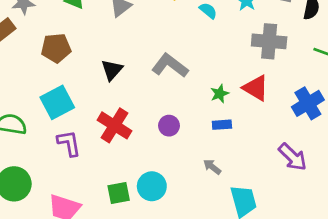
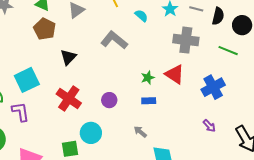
brown pentagon: (56, 48) -> (45, 29), moved, turned 30
gray L-shape: (170, 66) -> (114, 40), moved
purple L-shape: (69, 143) -> (20, 112), moved
purple arrow: (293, 157) -> (209, 126), moved, size x0.6
cyan circle: (152, 186) -> (91, 133), moved

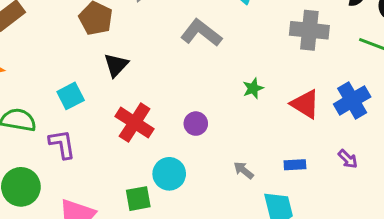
black triangle: (68, 57) -> (116, 65), moved
red triangle: (175, 74) -> (305, 104), moved
cyan square: (27, 80) -> (71, 96), size x0.7
blue rectangle: (149, 101) -> (295, 165), moved

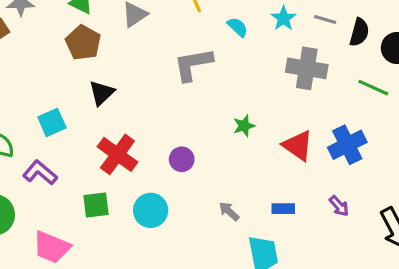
gray L-shape: (201, 33) -> (193, 64), turned -51
purple L-shape: (62, 144) -> (40, 173), turned -44
green square: (138, 199) -> (96, 205), moved

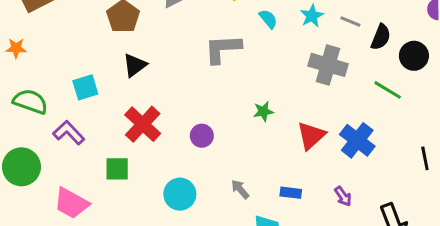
blue cross: (347, 145) -> (357, 140), turned -32
red triangle: (298, 146) -> (311, 136), turned 36
cyan circle: (151, 210) -> (180, 194), moved

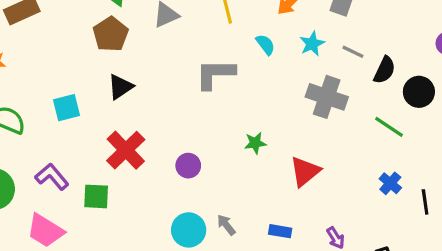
purple L-shape: (69, 133) -> (52, 177), moved
blue cross: (357, 140) -> (390, 183), moved, size x0.6
cyan circle: (180, 194) -> (189, 230), moved

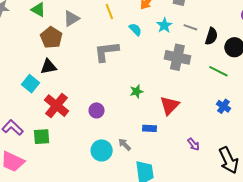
brown pentagon: (111, 34) -> (51, 38), moved
black triangle: (120, 87) -> (48, 67), turned 30
cyan square: (66, 108) -> (30, 84), moved, turned -30
blue rectangle: (280, 231) -> (150, 128), moved

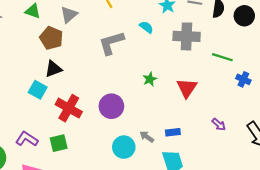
cyan semicircle: (135, 29) -> (146, 27), moved
green line: (218, 71) -> (222, 57), moved
purple circle: (97, 110) -> (111, 106), size x1.5
blue rectangle: (150, 128) -> (173, 132), moved

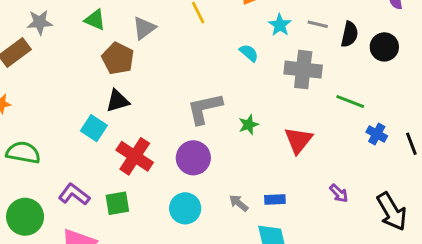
gray L-shape: (111, 43) -> (205, 108), moved
cyan circle: (124, 147) -> (185, 208), moved

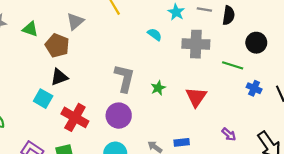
green triangle: (95, 20) -> (30, 29), moved
black circle: (384, 47) -> (256, 43), moved
gray L-shape: (205, 108) -> (125, 78), turned 120

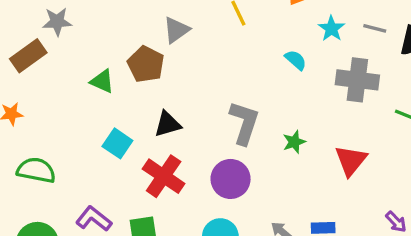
green triangle: (30, 29) -> (102, 81), moved
black triangle: (59, 77) -> (168, 124), moved

